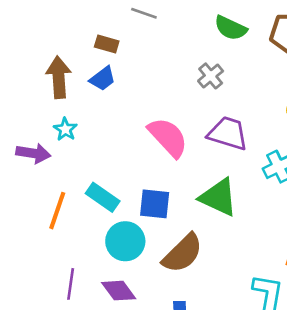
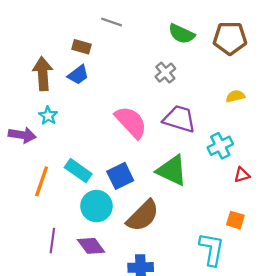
blue square: (155, 204) -> (120, 176), turned -32

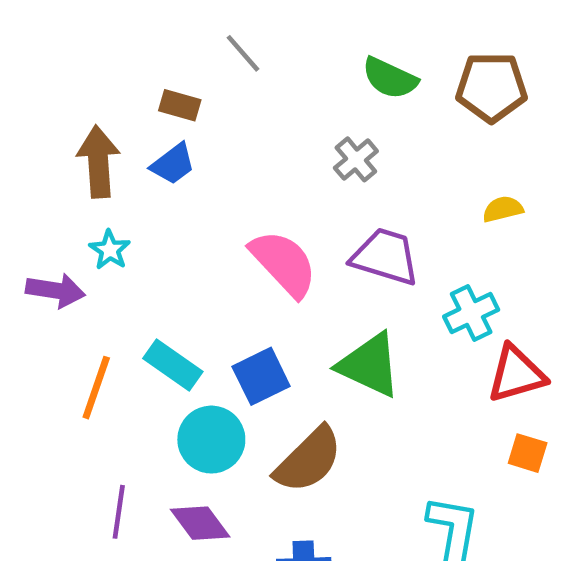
gray line: (112, 22) -> (243, 53), turned 30
red triangle: (242, 175) -> (516, 374), size x1.8
orange square: (235, 220) -> (528, 453), moved

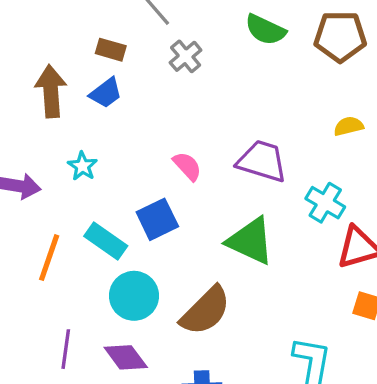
gray cross: (356, 159) -> (186, 56), moved
cyan star: (110, 250) -> (82, 166), moved
pink semicircle: (284, 263) -> (187, 166), size x0.6
cyan cross: (471, 313) -> (325, 203), turned -33
blue square: (261, 376) -> (157, 219), moved

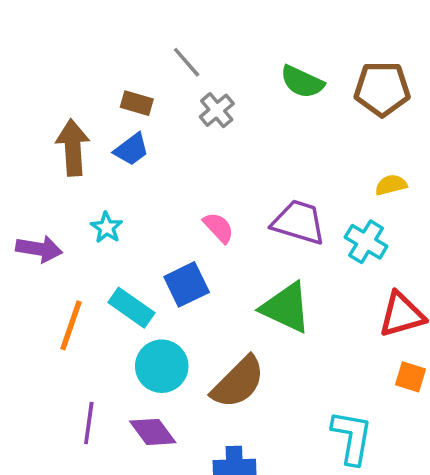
cyan cross: (325, 203) -> (366, 242), moved

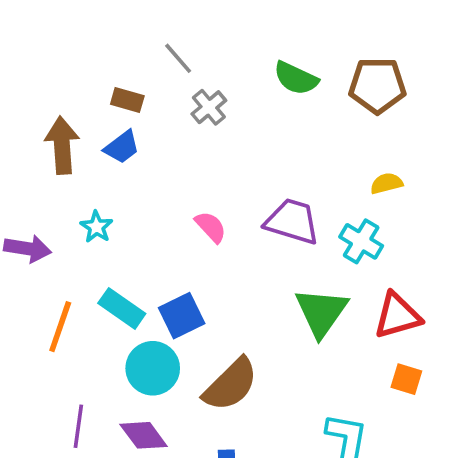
blue square: (187, 284) -> (182, 316), moved
green triangle: (286, 308) -> (321, 312), moved, turned 40

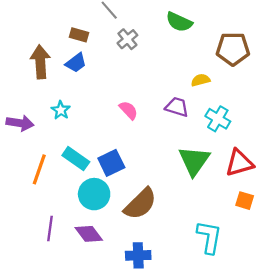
brown pentagon: (377, 85) -> (233, 49), moved
yellow semicircle: (387, 183) -> (201, 80), moved
purple trapezoid: (292, 221) -> (177, 107), size x0.7

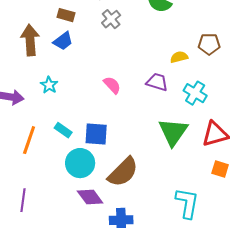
brown pentagon: (233, 49) -> (209, 44), moved, size x0.7
cyan rectangle: (76, 159) -> (63, 130), size x0.7
blue square: (111, 163) -> (96, 134), turned 30
purple line: (50, 228) -> (23, 200), moved
purple diamond: (89, 234) -> (90, 197), moved

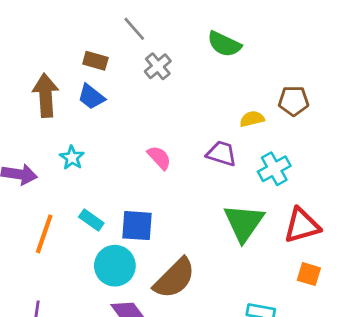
blue trapezoid: (63, 41) -> (91, 97), turned 75
cyan cross: (195, 93) -> (274, 169), turned 30

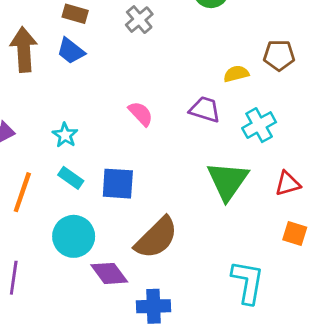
cyan star: (72, 158) -> (65, 135), moved
red triangle: (302, 226) -> (288, 184), size x0.7
cyan circle: (115, 266) -> (74, 236), moved

